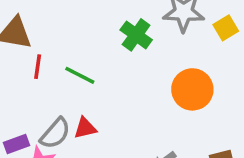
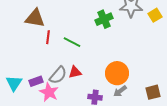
green cross: (136, 35) -> (104, 19), turned 30
orange circle: (192, 89) -> (117, 73), moved

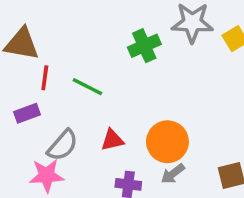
red triangle: (75, 72) -> (112, 140), moved
purple rectangle: (36, 81) -> (27, 113), moved
pink star: (49, 92) -> (47, 175), turned -30

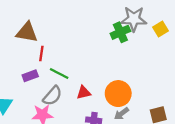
green cross: (144, 46) -> (120, 32), moved
green line: (87, 87) -> (59, 74), moved

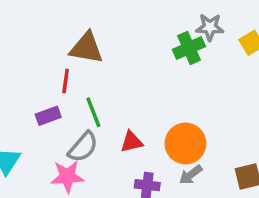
gray star: (134, 19) -> (210, 27), size x0.7
brown triangle: (27, 32) -> (86, 48), moved
green line: (59, 74) -> (93, 112), turned 42

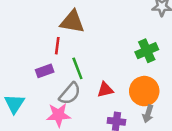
green cross: (189, 48) -> (147, 51), moved
gray arrow: (191, 175) -> (148, 114), turned -36

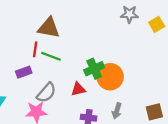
green cross: (147, 51) -> (94, 69), moved
green line: (77, 68) -> (51, 56), moved, turned -48
orange circle: (144, 91) -> (110, 77), moved

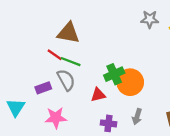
red line: (35, 49) -> (55, 55), turned -63
purple rectangle: (24, 72) -> (43, 88), moved
gray semicircle: (46, 93) -> (66, 80), moved, turned -70

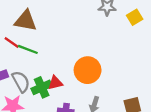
green cross: (114, 74) -> (42, 87), moved
gray semicircle: (66, 80) -> (21, 82), moved

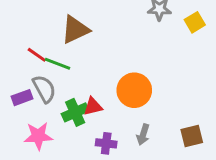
brown triangle: (25, 21) -> (75, 30), moved, turned -35
gray semicircle: (21, 82) -> (44, 89), moved

